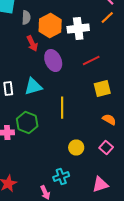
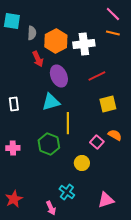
orange line: (107, 18) -> (113, 33), turned 56
cyan triangle: (33, 86) -> (51, 102), moved
green hexagon: (27, 122) -> (49, 144), moved
pink square: (106, 148) -> (97, 142), moved
cyan cross: (61, 176) -> (67, 192), turned -35

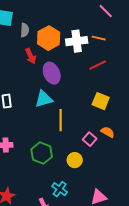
orange line: (113, 33) -> (99, 38), moved
red line: (97, 76) -> (98, 65), moved
yellow square: (108, 104) -> (101, 101), turned 36
green hexagon: (49, 144) -> (42, 153), moved

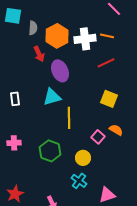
cyan cross: (60, 189) -> (79, 181), moved

